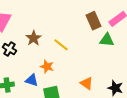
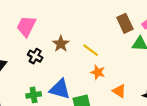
orange star: (47, 67) -> (98, 72), moved
blue triangle: (32, 80) -> (60, 89), size x1.5

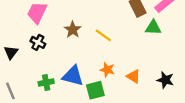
black cross: (35, 56) -> (38, 42), moved
orange star: (98, 72) -> (107, 70), moved

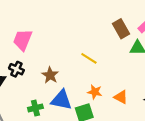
brown star: (73, 30) -> (50, 75), moved
black cross: (38, 42) -> (16, 69), moved

